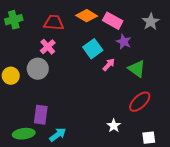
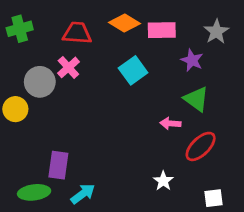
pink rectangle: (113, 21) -> (162, 30), turned -30
purple star: (124, 42) -> (192, 60), moved
pink arrow: (109, 65) -> (170, 123), moved, turned -128
gray circle: (38, 69) -> (40, 82), moved

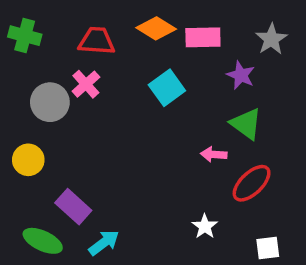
green cross: (20, 29) -> (25, 36), turned 30
yellow circle: (15, 109) -> (28, 160), moved
purple rectangle: (58, 165) -> (73, 207), turned -56
green ellipse: (34, 192) -> (43, 241), turned 32

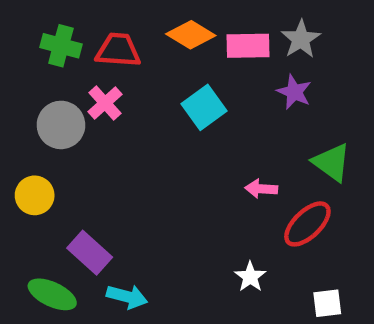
green cross: (25, 36) -> (61, 46), moved
gray star: (271, 39) -> (301, 39), moved
green triangle: (246, 124) -> (332, 162), moved
cyan arrow: (104, 243) -> (127, 297), turned 52

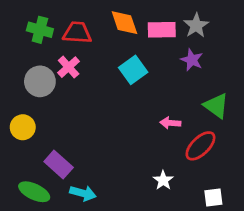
orange diamond: (191, 35) -> (124, 23), turned 40

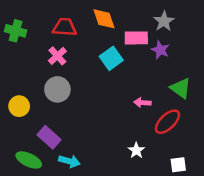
green cross: (40, 30) -> (16, 31), moved
pink rectangle: (162, 30) -> (136, 38), moved
gray circle: (40, 81) -> (57, 89), moved

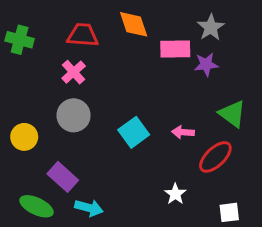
purple star: (160, 50) -> (206, 64), turned -30
cyan square: (111, 58) -> (134, 132), moved

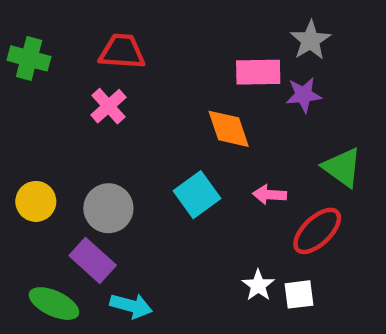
orange diamond: (134, 24) -> (229, 129), moved
gray circle: (74, 115) -> (108, 208), moved
white square: (229, 212) -> (299, 294), moved

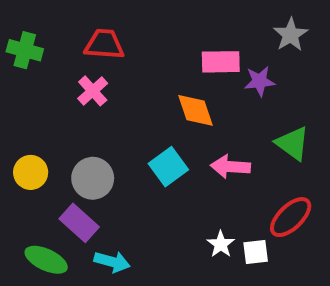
gray star: (310, 40) -> (291, 35), moved
pink arrow: (270, 195) -> (230, 167), size x1.4
red ellipse: (317, 231) -> (291, 217), moved

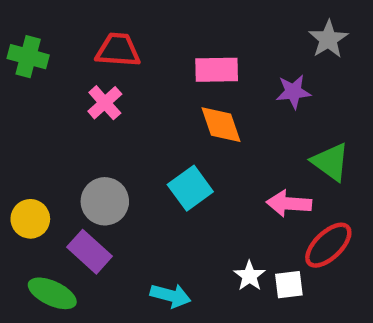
pink rectangle: (221, 62) -> (217, 70), moved
pink arrow: (230, 167) -> (289, 204), moved
yellow circle: (31, 172) -> (30, 219), moved
cyan arrow: (112, 262) -> (171, 296), moved

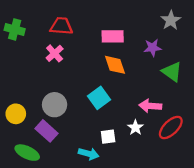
green triangle: (331, 162) -> (172, 72), moved
white star: (249, 276) -> (135, 128), moved
white square: (289, 285) -> (108, 137), moved

